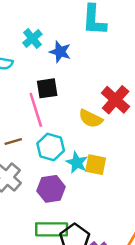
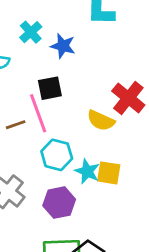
brown line: (13, 142) -> (16, 125), moved

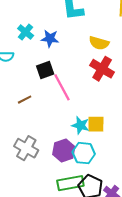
pink line: (38, 113) -> (62, 87), moved
yellow semicircle: (101, 121) -> (99, 43), moved
cyan hexagon: (57, 155) -> (84, 153), moved

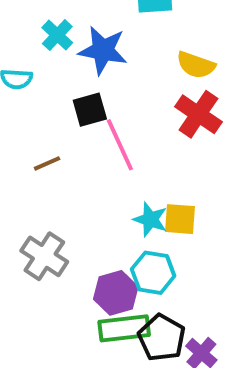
blue star: (50, 38) -> (103, 50), size x1.4
purple hexagon: (64, 150) -> (116, 293), moved

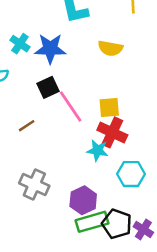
red cross: (198, 114) -> (112, 132), moved
yellow square: (180, 219) -> (109, 107), moved
cyan hexagon: (153, 273) -> (131, 174), moved

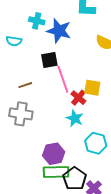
cyan cross: (20, 44) -> (37, 21), turned -35
red cross: (112, 132) -> (78, 98), moved, size x0.7
gray cross: (34, 184) -> (21, 114), moved, turned -30

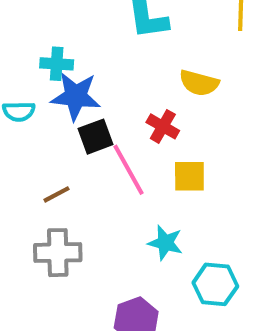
blue star: (59, 31) -> (76, 96), moved
red cross: (78, 98) -> (163, 126), moved

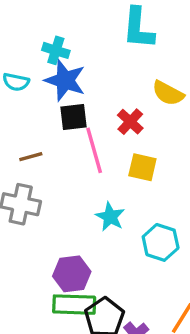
cyan hexagon: (215, 284) -> (161, 242), moved

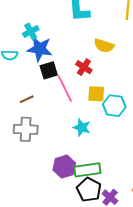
cyan cross: (56, 50) -> (31, 31), turned -35
cyan hexagon: (161, 242) -> (114, 106), moved
green rectangle: (74, 305) -> (87, 170), moved

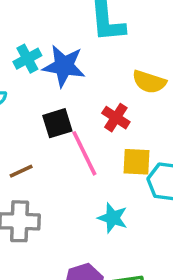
blue star: (40, 49) -> (64, 66), moved

